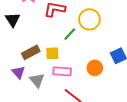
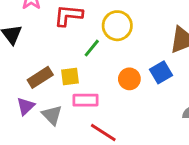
orange circle: (95, 68) -> (129, 79), moved
purple triangle: (18, 72) -> (26, 106), turned 32

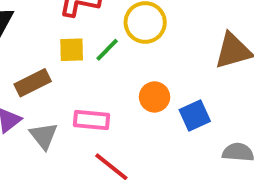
blue square: (161, 72) -> (195, 115), moved
yellow square: (70, 76) -> (72, 50), moved

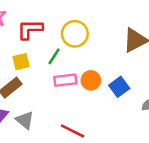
yellow square: (72, 50) -> (21, 62), moved
pink rectangle: (92, 120) -> (65, 80), moved

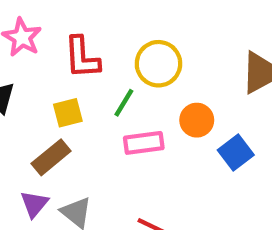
red L-shape: (30, 29) -> (82, 58), turned -92
orange circle: (91, 80) -> (197, 120), moved

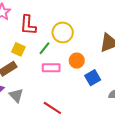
yellow square: (68, 113) -> (18, 49), turned 32

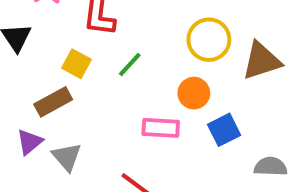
yellow circle: (63, 32) -> (209, 40), moved
pink rectangle: (51, 68) -> (161, 128), moved

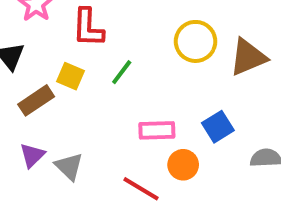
orange circle: (194, 93) -> (183, 165), moved
brown rectangle: (53, 102) -> (36, 100), moved

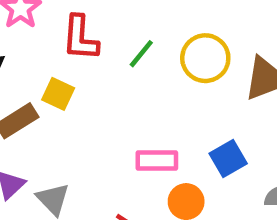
green line: (122, 72) -> (141, 54), moved

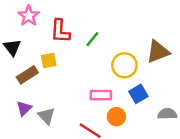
yellow circle: (205, 58) -> (124, 65), moved
yellow square: (58, 94) -> (49, 61), turned -35

